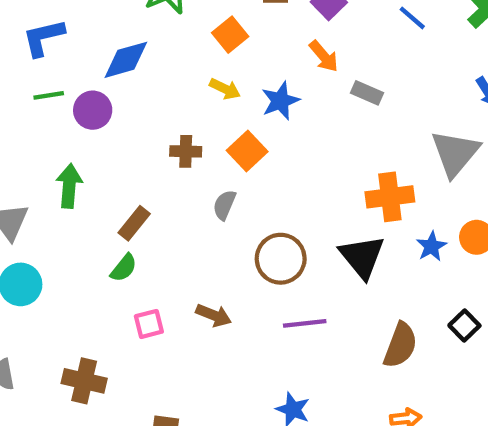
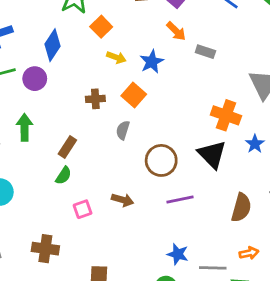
orange square: (230, 35) -> (101, 27), moved
blue diamond: (126, 60) -> (53, 45), turned -36
orange cross: (390, 197) -> (226, 115), turned 32

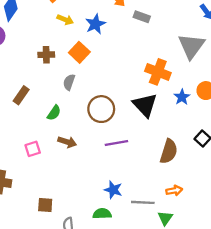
green semicircle: (63, 176) -> (54, 113), moved

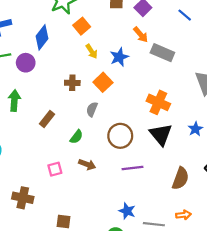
gray rectangle: (142, 17) -> (162, 53), size x1.5
yellow arrow: (65, 20) -> (92, 51), turned 32
orange cross: (158, 72) -> (158, 102), moved

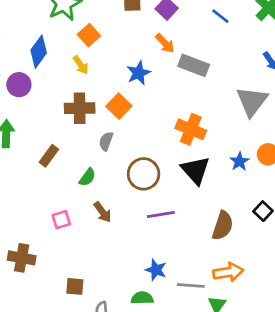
yellow arrow: (92, 51) -> (81, 65), moved
brown cross: (72, 83) -> (80, 108), size x1.5
brown arrow: (87, 164) -> (102, 212), turned 35
orange arrow: (183, 215) -> (228, 272), size x1.5

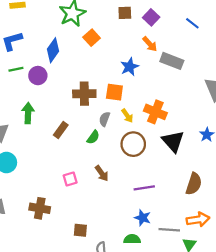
yellow arrow: (81, 65) -> (127, 116), moved
orange square: (119, 106) -> (114, 92), turned -36
orange cross: (191, 129) -> (155, 112), moved
green semicircle: (87, 177) -> (93, 137), moved
purple line: (161, 215) -> (144, 188), moved

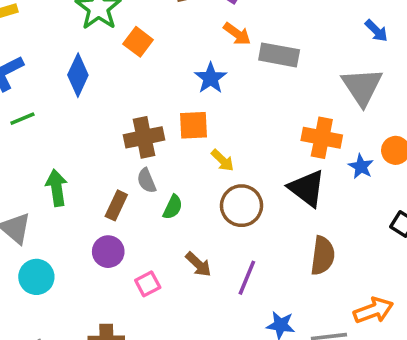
purple circle: (38, 76) -> (108, 252), moved
orange cross: (155, 112) -> (322, 138), moved
gray semicircle: (104, 119) -> (147, 181), moved, turned -32
brown semicircle: (194, 184) -> (323, 256), moved
purple line: (144, 188) -> (247, 278), moved, turned -48

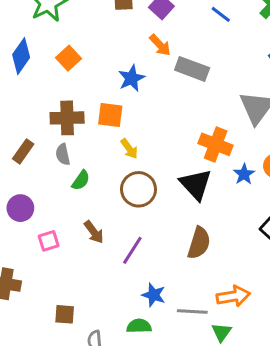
orange square: (138, 42) -> (69, 58), moved
brown rectangle: (116, 205) -> (23, 151), moved

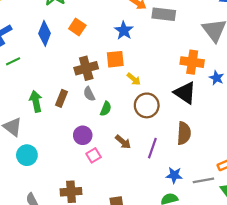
purple circle: (20, 208) -> (83, 135), moved
brown semicircle: (199, 243) -> (184, 133), moved

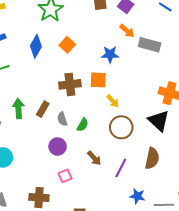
blue star: (124, 30) -> (110, 54), turned 30
gray semicircle: (89, 94) -> (62, 119), moved
pink square: (94, 155) -> (65, 176), moved

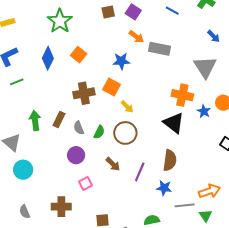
orange square: (98, 80) -> (111, 87), turned 30
brown circle: (121, 127) -> (125, 133), moved
blue star: (137, 196) -> (164, 188), moved

